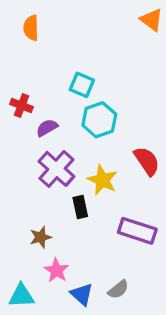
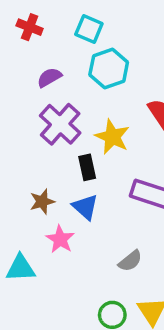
red cross: (22, 105) -> (30, 27), moved
blue triangle: (82, 294) -> (85, 207), moved

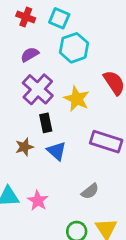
red cross: (30, 27) -> (26, 17), moved
black rectangle: (87, 167) -> (46, 123), moved
pink star: (60, 239) -> (38, 201), moved

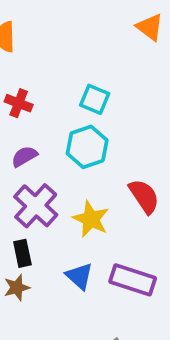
cyan square: (59, 18) -> (95, 99), moved
black rectangle: (46, 123) -> (22, 253), moved
blue triangle: (57, 151) -> (79, 276), moved

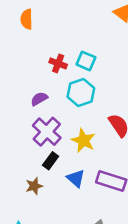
red cross: (19, 103) -> (58, 63), moved
black rectangle: (22, 253) -> (51, 161), moved, turned 48

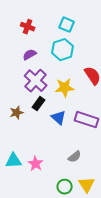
red cross: (58, 63) -> (28, 27), moved
yellow star: (83, 141) -> (65, 88), turned -30
brown star: (34, 186) -> (17, 113), moved

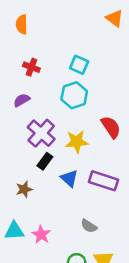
purple semicircle: (30, 55) -> (22, 100), moved
brown star: (17, 113) -> (24, 189), moved
gray semicircle: (75, 157) -> (89, 226), turned 72

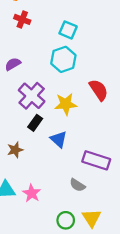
red cross: (31, 67) -> (22, 19), moved
purple rectangle: (103, 181) -> (96, 160), moved

